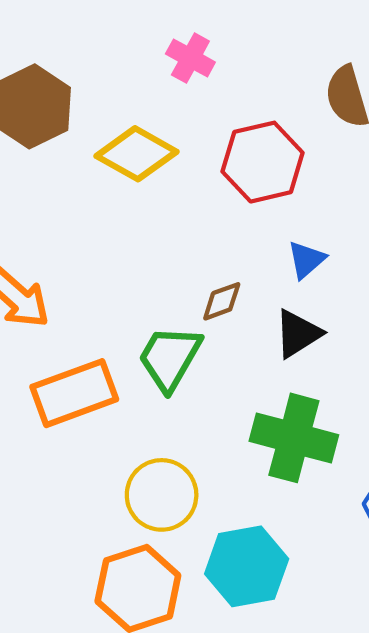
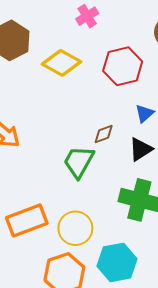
pink cross: (190, 58) -> (87, 16), turned 30
orange rectangle: (74, 393) -> (27, 220), moved

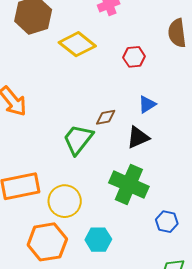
red hexagon: (123, 66) -> (134, 57), size x0.6
cyan hexagon: (117, 262) -> (98, 240), size x0.7

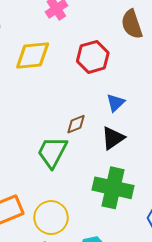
yellow diamond: (77, 44) -> (33, 55), turned -33
red hexagon: (134, 57) -> (93, 57), size x1.4

